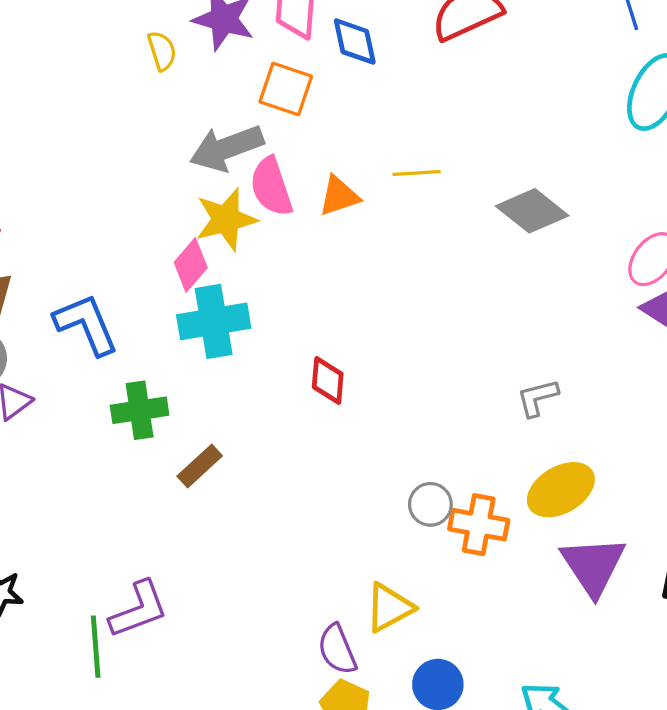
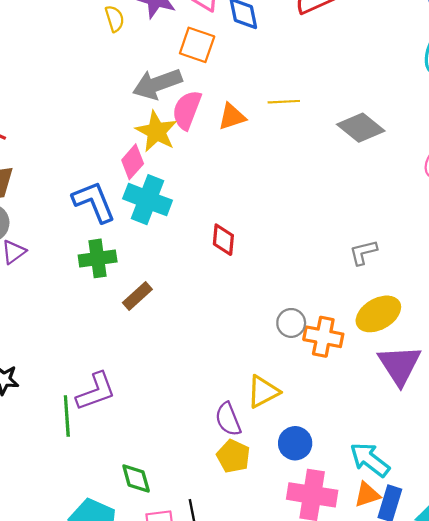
pink semicircle: (271, 187) -> (187, 110), turned 39
yellow star: (226, 219) -> (156, 131), turned -30
cyan cross: (214, 321) -> (148, 200), turned 30
blue L-shape: (86, 324) -> (94, 202), moved

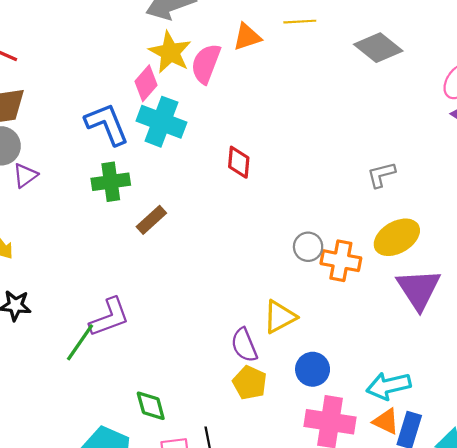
pink semicircle: (187, 110) -> (206, 64), moved
green line: (67, 416) -> (80, 342), turned 39
cyan arrow: (370, 460) -> (389, 386), turned -51
orange triangle: (367, 495) -> (386, 421), turned 44

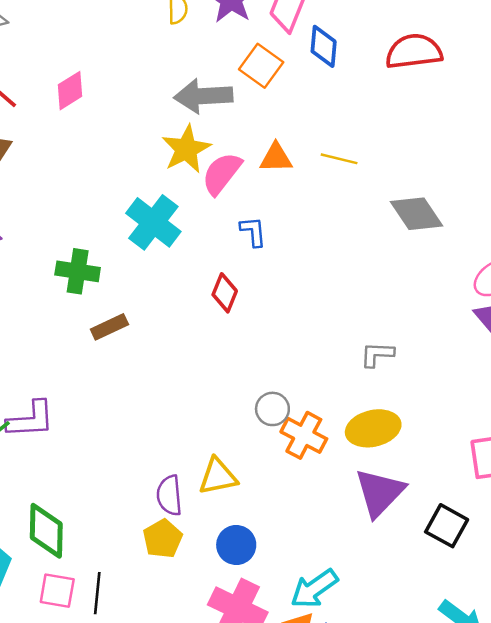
pink diamond: (146, 83) -> (70, 91), moved
blue L-shape: (107, 124) -> (253, 231), moved, size x0.6
cyan arrow: (389, 386) -> (314, 589), turned -39
green diamond: (151, 406) -> (46, 531), size x1.4

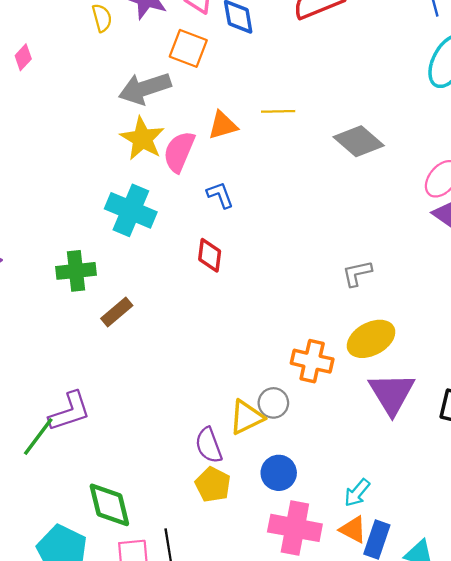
pink diamond: (70, 91) -> (23, 57), moved, size x0.7
gray circle: (272, 409) -> (273, 403), moved
cyan arrow: (314, 589) -> (357, 493), size x0.7

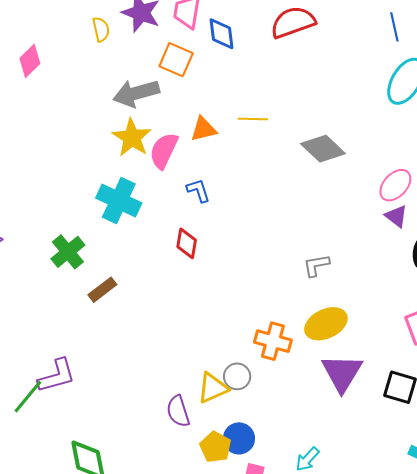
pink diamond: (23, 57) -> (30, 61), size x1.4
green cross: (76, 271) -> (68, 252), turned -36
yellow pentagon: (213, 485) -> (215, 447), moved

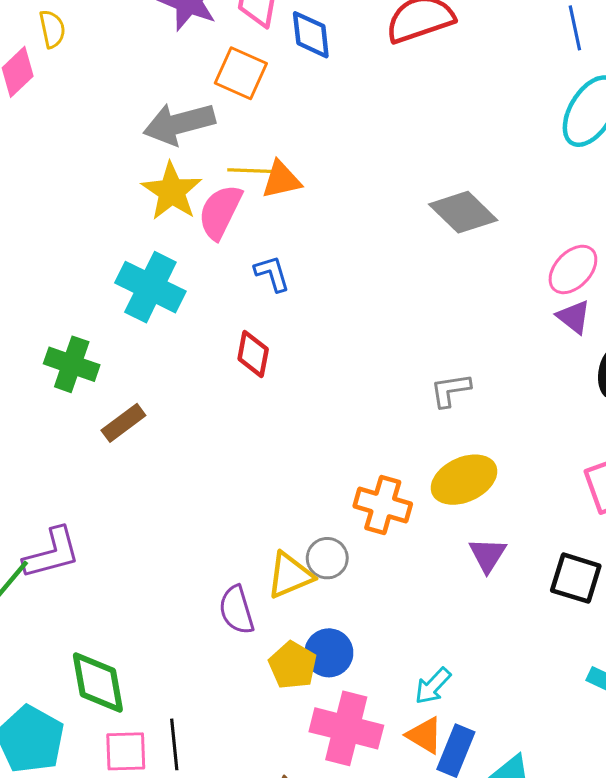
yellow semicircle: (101, 29) -> (52, 29), moved
yellow line: (253, 119) -> (250, 171), moved
green cross: (68, 252) -> (72, 364), turned -32
purple triangle: (342, 373) -> (488, 555), size x0.6

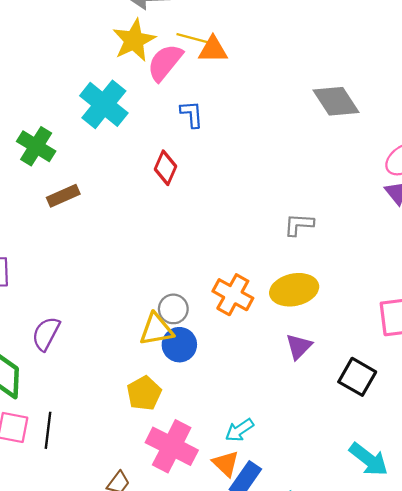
gray circle: (327, 558) -> (173, 309), moved
purple semicircle: (237, 610) -> (46, 334), moved, turned 32
blue circle: (329, 653) -> (179, 345), moved

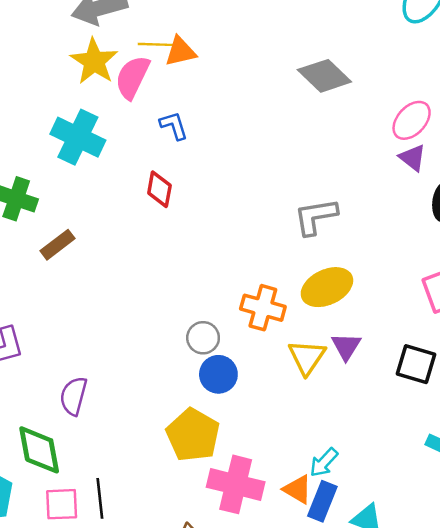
gray L-shape: (299, 225) -> (316, 216), size x1.4
yellow triangle: (156, 329) -> (307, 357), moved, turned -33
yellow pentagon: (144, 393) -> (193, 435), size x1.4
cyan arrow: (239, 430) -> (324, 462), moved

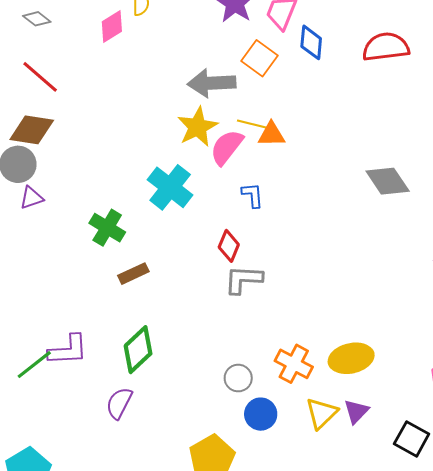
gray L-shape: (316, 216) -> (243, 280), moved
blue circle: (218, 374) -> (261, 414), moved
green diamond: (39, 450) -> (138, 350), moved, turned 45

